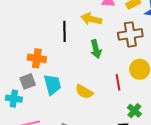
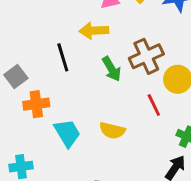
brown cross: (130, 34) -> (146, 56), moved
gray square: (28, 81) -> (16, 76), moved

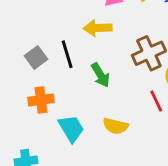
green arrow: (112, 69) -> (100, 75), moved
gray square: (16, 76) -> (36, 58), moved

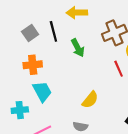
yellow semicircle: (115, 126) -> (90, 100), moved, turned -66
cyan trapezoid: (71, 128) -> (42, 91), moved

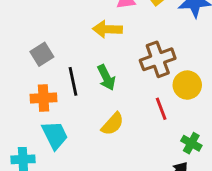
black line: (53, 31) -> (73, 81), moved
yellow semicircle: (90, 100) -> (113, 124), moved

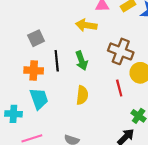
brown cross: (158, 59) -> (121, 51), turned 35
yellow semicircle: (113, 124) -> (82, 95), turned -42

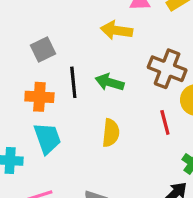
green arrow: (82, 61) -> (110, 82), turned 126

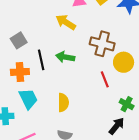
yellow arrow: (116, 30) -> (66, 22), turned 30
yellow semicircle: (111, 133) -> (63, 102), moved

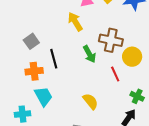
yellow arrow: (66, 22) -> (75, 22), turned 30
green arrow: (65, 57) -> (89, 54), moved, turned -126
yellow semicircle: (63, 102) -> (90, 101), moved, turned -36

